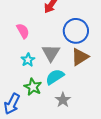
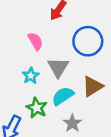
pink semicircle: (23, 31) -> (35, 41), moved
brown triangle: (80, 57) -> (93, 86), moved

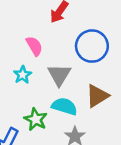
cyan star: (31, 76) -> (23, 75), moved
cyan semicircle: (63, 96) -> (64, 106), turned 50

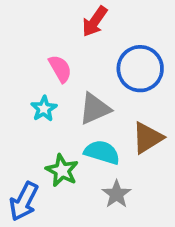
gray triangle: (59, 75) -> (95, 109), turned 35

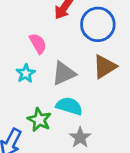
blue circle: (140, 69) -> (98, 24), moved
brown triangle: (147, 138) -> (105, 67), moved

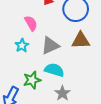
brown triangle: (105, 67) -> (81, 40), turned 30
green star: (39, 120) -> (32, 80), turned 30

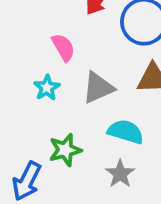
cyan semicircle: (54, 70) -> (126, 132), moved

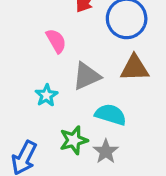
cyan star: (47, 88) -> (46, 95), moved
green star: (65, 150) -> (74, 140), moved

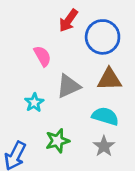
cyan semicircle: (111, 115) -> (105, 116), moved
gray star: (106, 151) -> (104, 146), moved

